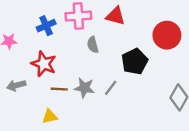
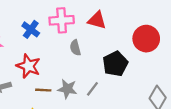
blue cross: (46, 26) -> (31, 29), turned -30

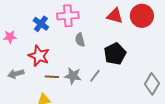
red triangle: (97, 20) -> (115, 16), moved
red circle: (146, 39) -> (142, 16), moved

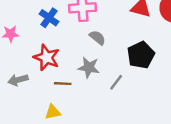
gray semicircle: (80, 40) -> (97, 38), turned 144
gray star: (73, 76) -> (89, 67), moved

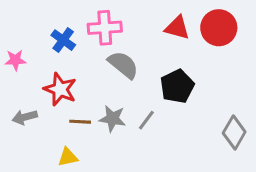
gray semicircle: (97, 38) -> (123, 65), size x1.5
gray star: (89, 67) -> (112, 119), moved

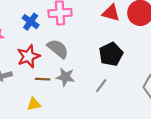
gray semicircle: (123, 65) -> (58, 49), moved
red star: (60, 89) -> (28, 56), turned 30
gray line: (146, 120) -> (101, 86), moved

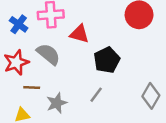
red triangle: (111, 13) -> (79, 34), moved
gray star: (65, 77) -> (57, 103), moved, turned -30

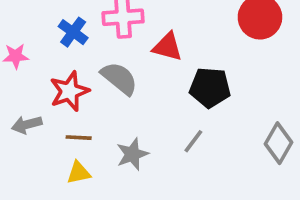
black pentagon: (107, 60) -> (210, 88), turned 30
brown line: (32, 88) -> (79, 138), moved

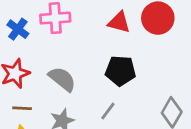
red triangle: (167, 47) -> (119, 22), moved
gray semicircle: (119, 78) -> (62, 79), moved

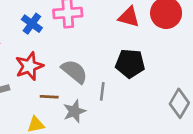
brown line: (22, 108) -> (49, 97), moved
gray line: (108, 111) -> (102, 91), moved, turned -30

